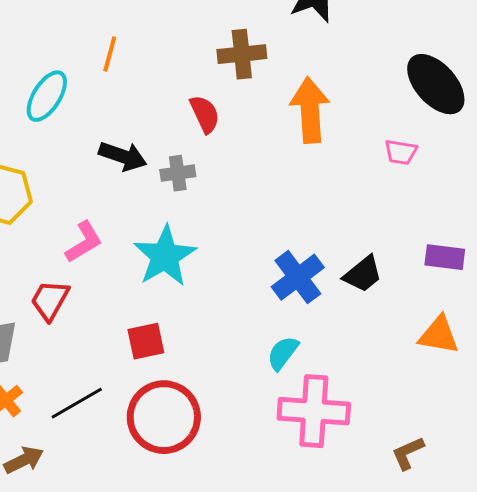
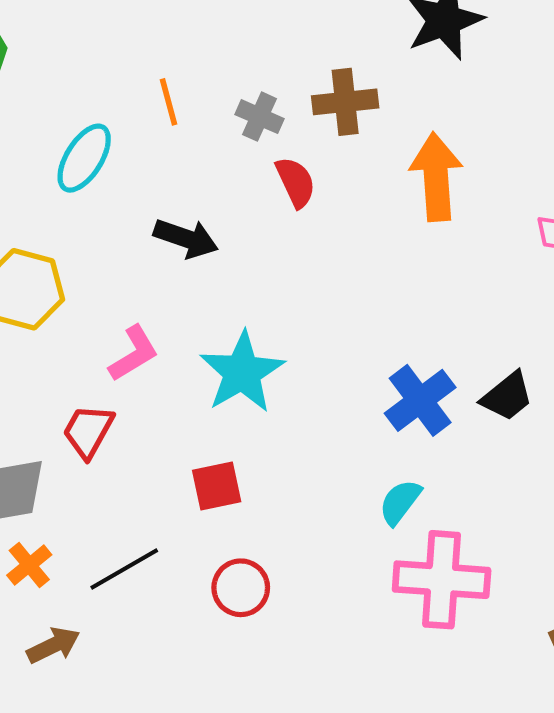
orange line: (110, 54) -> (168, 102), turned -30
gray cross: (178, 173) -> (259, 117), moved, turned 32
red circle: (164, 417) -> (241, 588), size x0.6

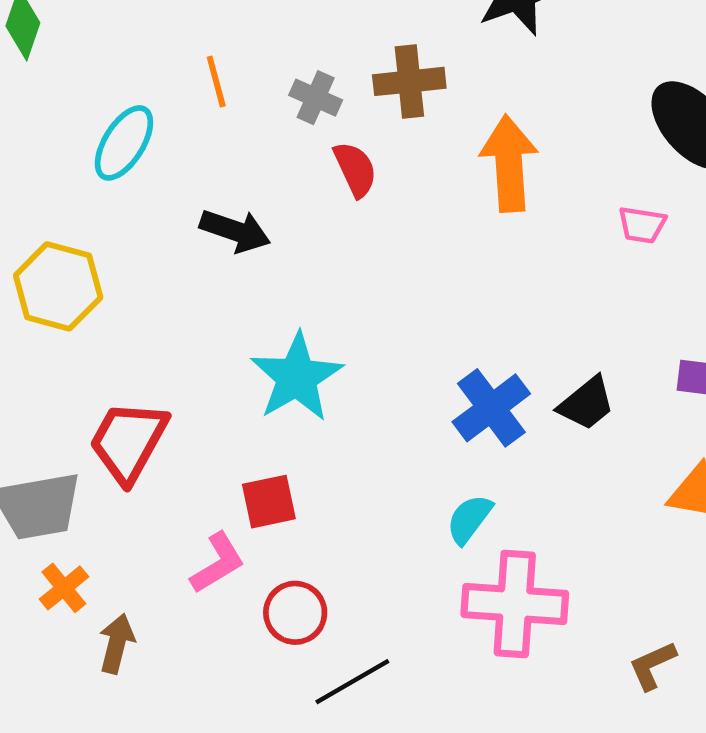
pink L-shape: (134, 354) -> (218, 563), moved
red trapezoid: (88, 431) -> (128, 442), size x1.4
black line: (124, 569) -> (352, 682), moved
brown arrow: (53, 645) -> (117, 644), moved, turned -50

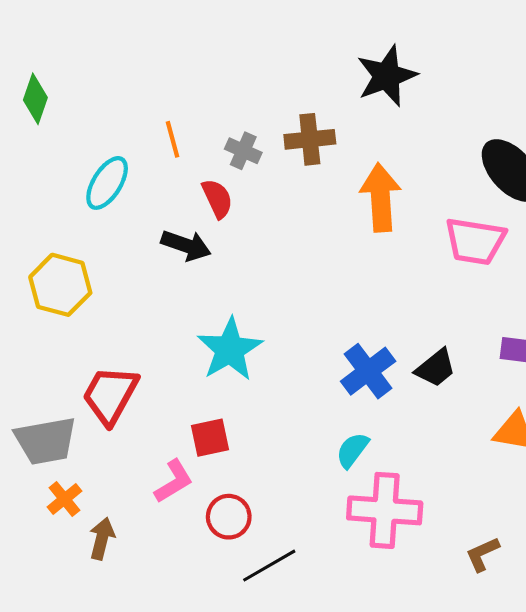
red semicircle: (355, 169) -> (217, 199), moved
pink trapezoid: (642, 225) -> (475, 241), size x1.8

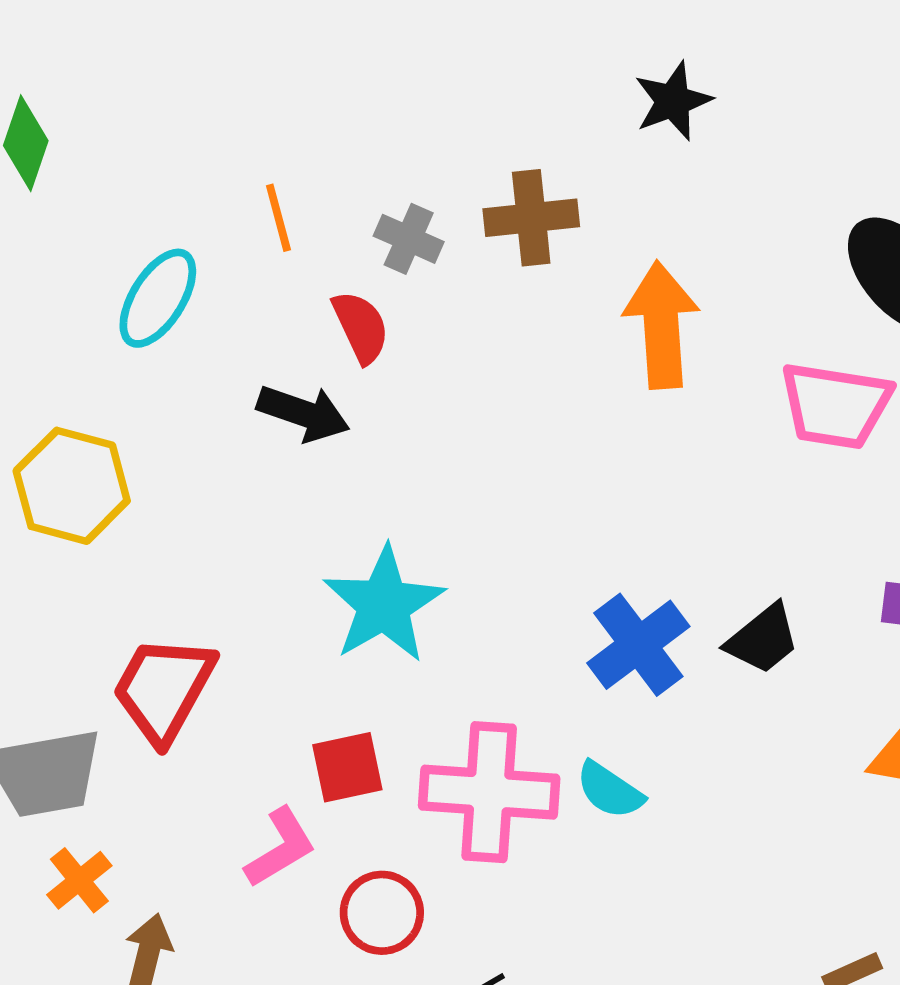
black star: (387, 76) -> (673, 101), size x0.7
cyan semicircle: (352, 450) -> (610, 790), turned -93
pink cross: (385, 510) -> (489, 792), moved

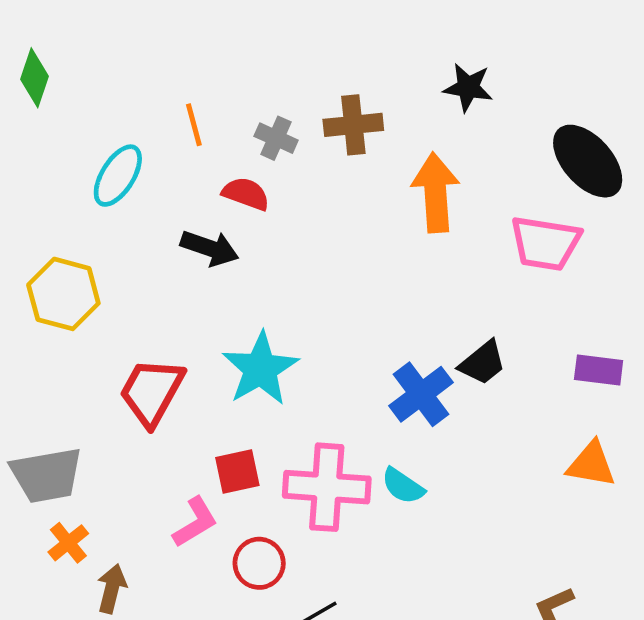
black star: (673, 101) -> (468, 87), moved, turned 30
red semicircle: (361, 327) -> (246, 194), turned -45
black trapezoid: (763, 639) -> (483, 363), moved
red trapezoid: (164, 689) -> (152, 392), moved

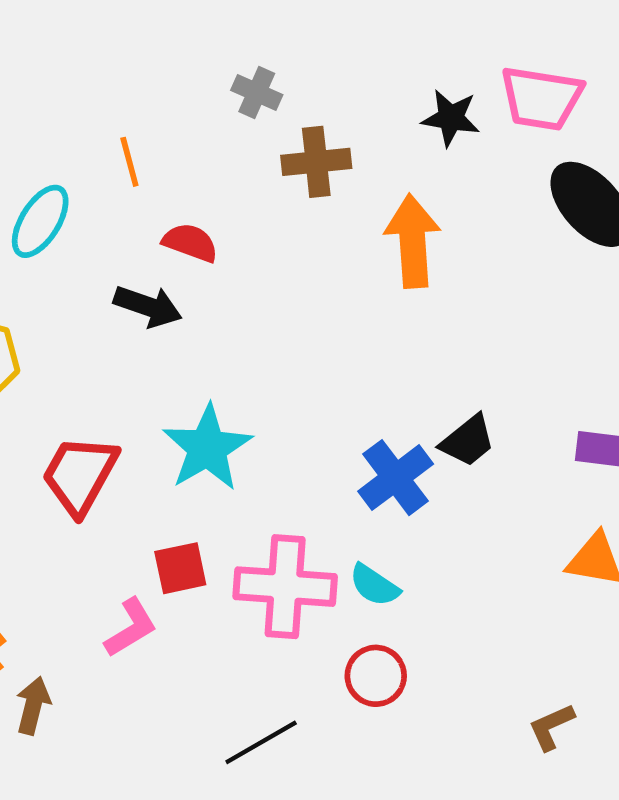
gray cross: (276, 138) -> (257, 92), moved
pink trapezoid: (545, 243) -> (541, 98), moved
red circle: (259, 563) -> (376, 676), moved

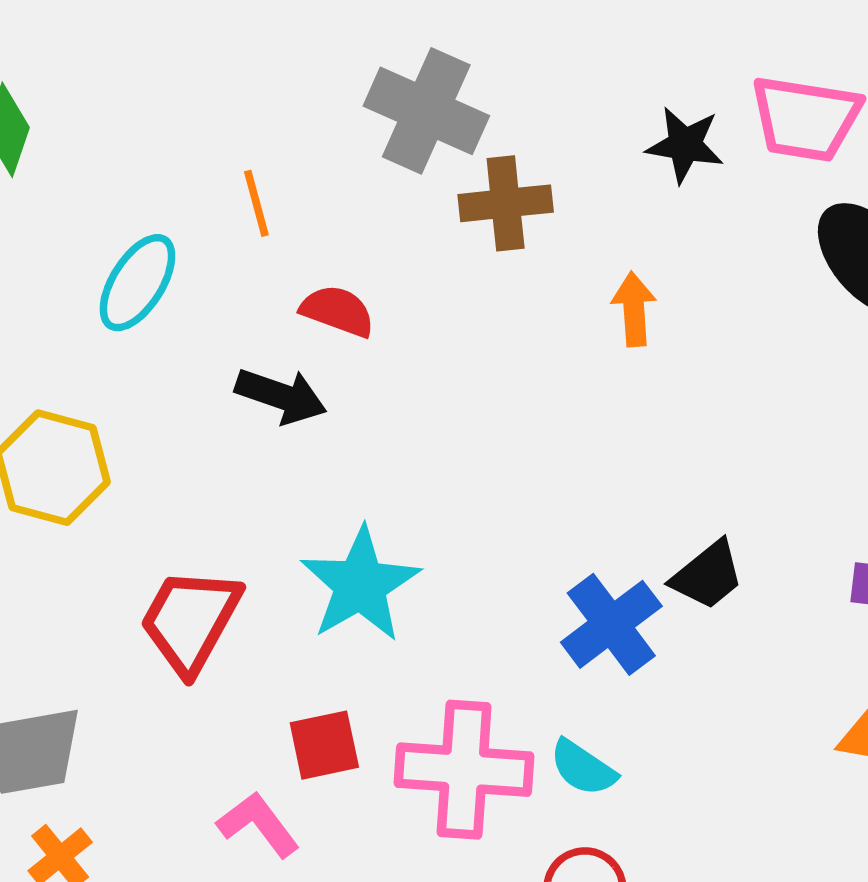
gray cross: (257, 92) -> (426, 111), size x1.8
orange arrow: (413, 241) -> (634, 309), size x0.6
pink L-shape: (131, 628) -> (258, 824), turned -96

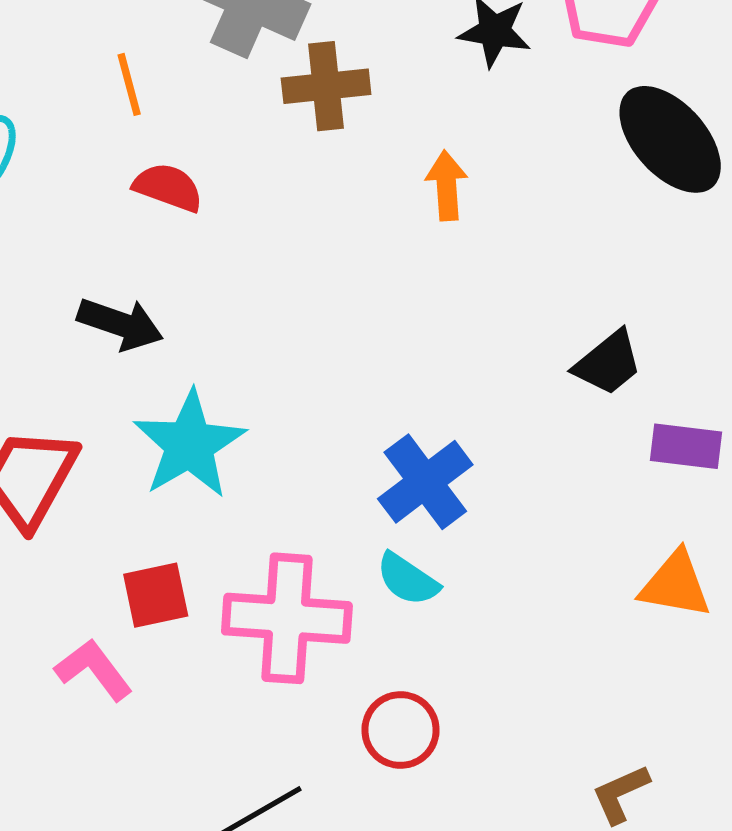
orange line: (256, 203) -> (129, 84), moved
black arrow: (281, 396) -> (120, 324), moved
black trapezoid: (708, 575) -> (608, 363), moved
cyan semicircle: (583, 768) -> (408, 579), moved

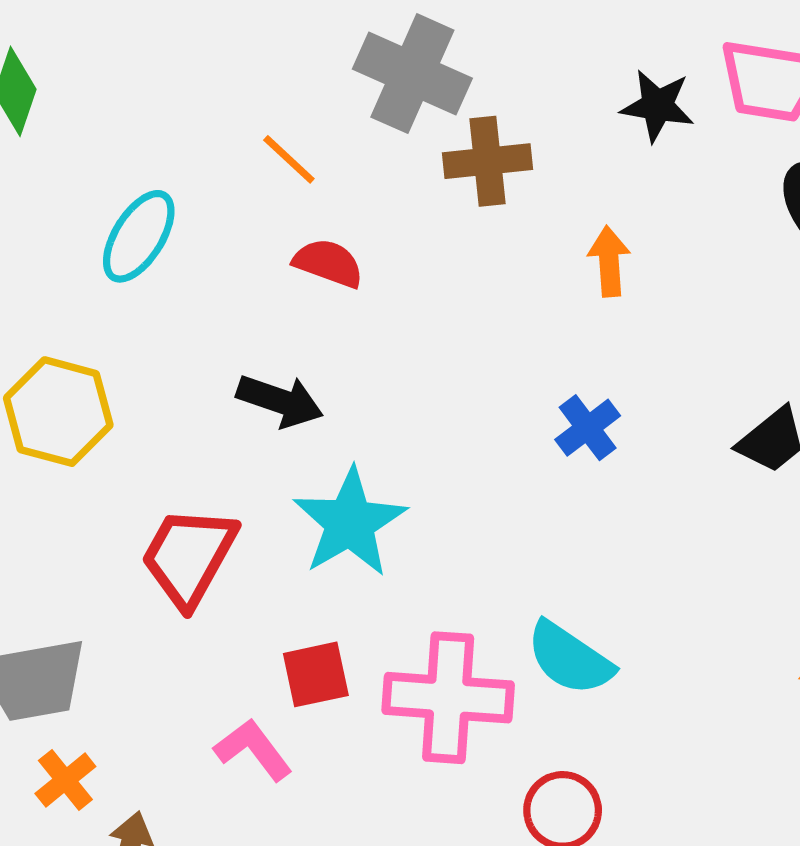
orange line: (129, 84) -> (289, 159), turned -32
blue cross: (425, 482) -> (588, 428), moved, size x0.7
cyan semicircle: (408, 579) -> (570, 658), size x1.4

